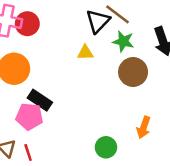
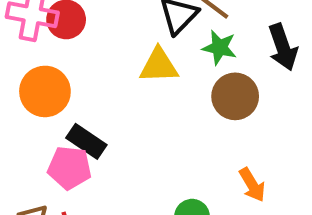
yellow triangle: (85, 53) -> (159, 66), size x1.5
orange arrow: (144, 127) -> (252, 185), turned -50

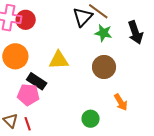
yellow triangle: (159, 66) -> (59, 60), moved
brown circle: (235, 96) -> (104, 67), moved

